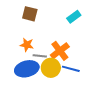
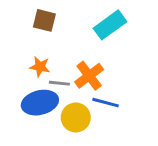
cyan rectangle: (74, 17) -> (110, 25), size x1.5
yellow circle: (51, 68) -> (76, 117), moved

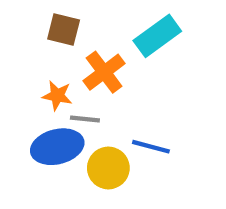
orange cross: (89, 76) -> (104, 72), moved

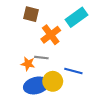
orange star: (57, 96) -> (28, 64), moved
blue ellipse: (57, 147) -> (36, 85), moved

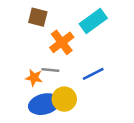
blue line: (73, 71) -> (93, 74), moved, turned -42

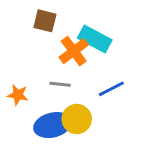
cyan rectangle: (93, 21) -> (95, 39), moved, turned 64
orange star: (34, 78) -> (18, 95), moved

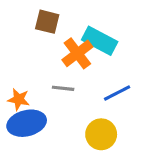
yellow circle: (77, 119) -> (101, 134), moved
blue ellipse: (53, 125) -> (27, 123), moved

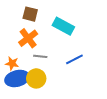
orange cross: (77, 53) -> (28, 38), moved
yellow circle: (101, 134) -> (36, 78), moved

